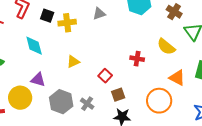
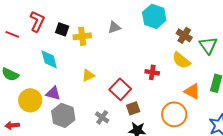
brown cross: (174, 12) -> (184, 35), moved
red square: (105, 76) -> (120, 89), size x1.5
yellow circle: (20, 98) -> (30, 100), moved
gray hexagon: (61, 102) -> (63, 115), moved

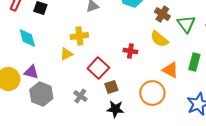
yellow cross: (82, 36) -> (79, 36), moved

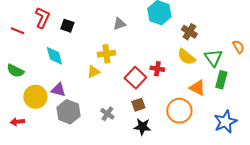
green triangle: (186, 24) -> (213, 58), moved
red square: (98, 68) -> (135, 78), moved

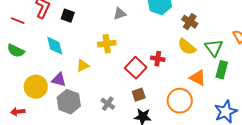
green semicircle: (15, 71) -> (16, 51), moved
yellow triangle: (93, 72) -> (83, 66), moved

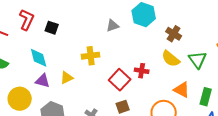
gray triangle: (120, 14) -> (113, 26), moved
green rectangle: (222, 70) -> (206, 97), moved
purple triangle: (59, 80) -> (43, 81), moved

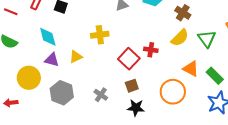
yellow semicircle: (171, 59) -> (180, 38), turned -84
green rectangle: (206, 97) -> (215, 76), turned -60

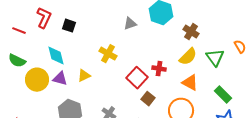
yellow cross: (100, 35) -> (108, 54), turned 36
orange triangle: (191, 69) -> (190, 83), moved
yellow circle: (29, 78) -> (37, 80), moved
brown square: (132, 86) -> (148, 99), moved, turned -32

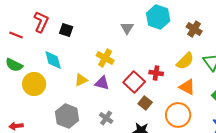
gray triangle: (130, 24) -> (127, 28), turned -40
brown cross: (191, 32) -> (194, 29), moved
purple triangle: (60, 79) -> (102, 83), moved

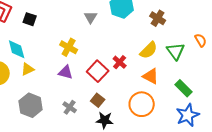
red cross: (156, 73) -> (120, 62), turned 32
yellow triangle: (81, 80) -> (28, 69), moved
brown square: (145, 103) -> (98, 100), moved

